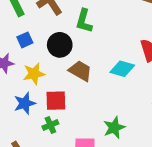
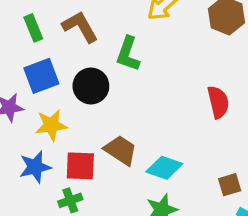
blue square: (25, 40) -> (41, 76), size x1.5
cyan diamond: (122, 69) -> (164, 168), moved
brown trapezoid: (80, 71) -> (121, 150), moved

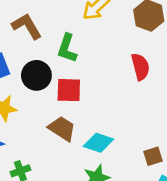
red semicircle: (218, 102) -> (140, 67), moved
red square: (80, 166) -> (69, 90), moved

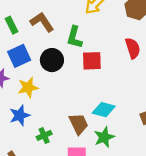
red square: (69, 90) -> (92, 61), moved
brown trapezoid: (62, 129) -> (79, 124), moved, turned 35

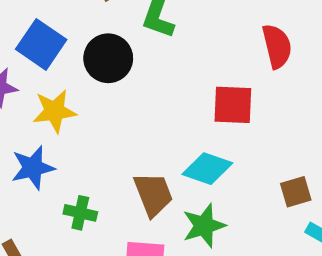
blue square: (19, 56) -> (41, 44), turned -35
red square: (92, 61) -> (233, 105), moved
green cross: (44, 135) -> (80, 213), turned 32

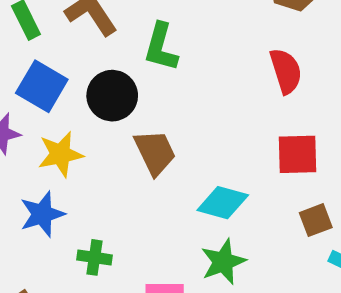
red square: (233, 105) -> (298, 154), moved
brown trapezoid: (153, 194) -> (155, 152), moved

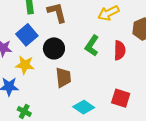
green L-shape: (161, 47) -> (92, 46), moved
red semicircle: (286, 71) -> (120, 50), moved

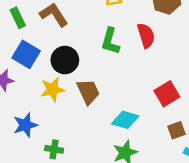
yellow star: (25, 65) -> (52, 89), moved
red square: (121, 98) -> (167, 94), turned -30

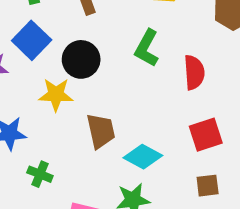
red semicircle: (146, 36) -> (194, 72), moved
brown trapezoid: (88, 92) -> (101, 131), moved

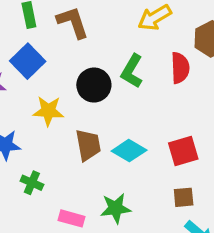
black circle: (81, 59) -> (94, 85), moved
red semicircle: (194, 72) -> (180, 68), moved
cyan diamond: (143, 157) -> (129, 151), moved

